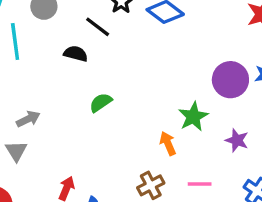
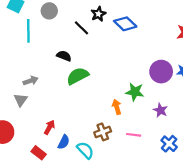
black semicircle: (76, 54) -> (64, 56), moved
green semicircle: (101, 103) -> (78, 76), size x1.5
green star: (193, 117) -> (135, 92), turned 30

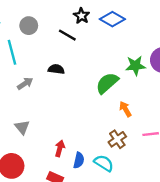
green semicircle: (78, 76) -> (107, 83), moved
gray arrow: (31, 81) -> (25, 83), moved
green star: (135, 92) -> (135, 66), moved

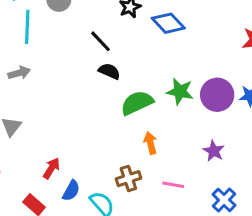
black line: (67, 35) -> (100, 41), moved
black semicircle: (56, 69) -> (109, 71), moved
gray arrow: (25, 83) -> (19, 73), moved

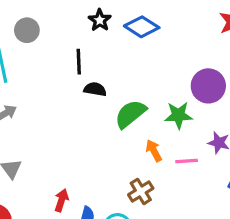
black line: (100, 41) -> (79, 62), turned 55
green star: (180, 91) -> (178, 115), moved
pink line: (173, 185) -> (187, 161), moved

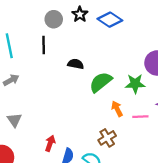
gray circle: (27, 30) -> (54, 19), moved
black line: (79, 62) -> (44, 45), moved

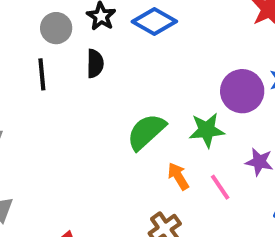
black semicircle: (76, 64) -> (95, 64), moved, turned 84
pink line: (140, 117) -> (220, 187), turned 63

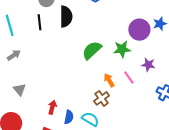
black semicircle: (95, 64) -> (66, 17), size x1.5
orange arrow: (178, 176) -> (109, 80), moved

